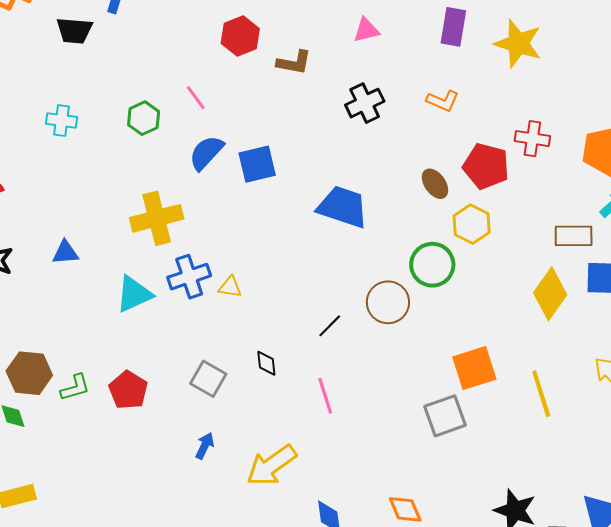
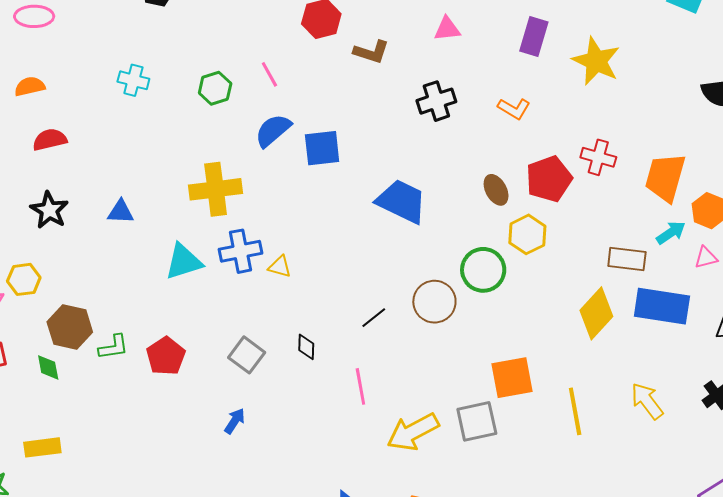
red pentagon: (486, 166) -> (549, 179), turned 30
yellow arrow: (272, 465) -> (413, 432), moved

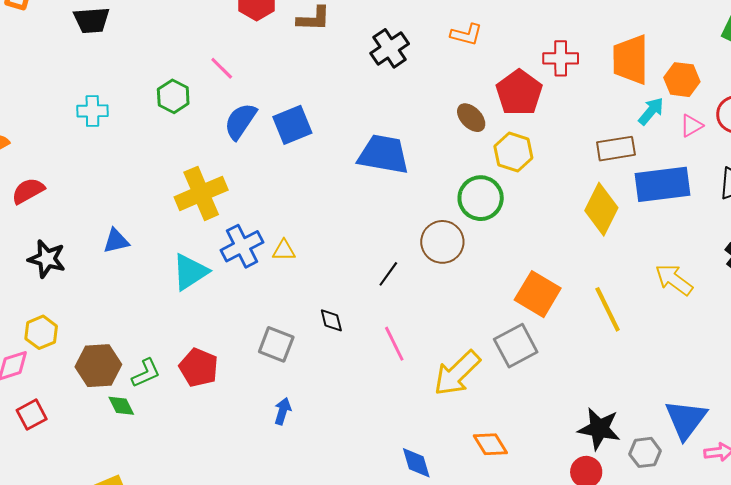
green diamond: (48, 367) -> (121, 406), moved
orange square: (512, 378) -> (538, 294), turned -33

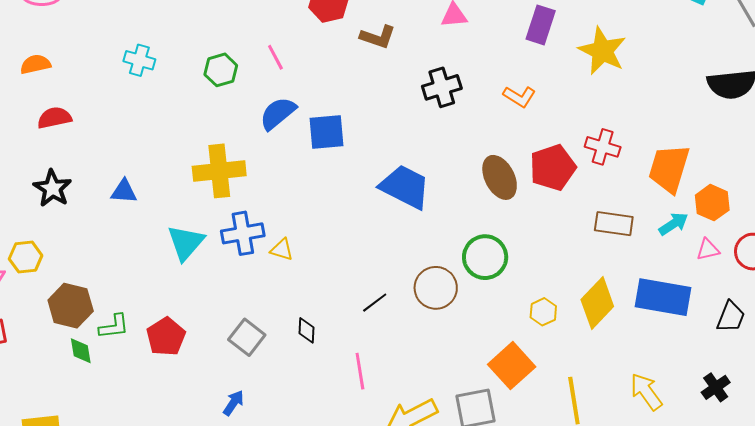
brown ellipse: (471, 118) -> (500, 177), size x1.4
brown rectangle: (616, 149) -> (614, 224), moved
yellow hexagon: (513, 152) -> (543, 312), moved, size x0.7
cyan triangle: (190, 272) -> (186, 243), turned -33

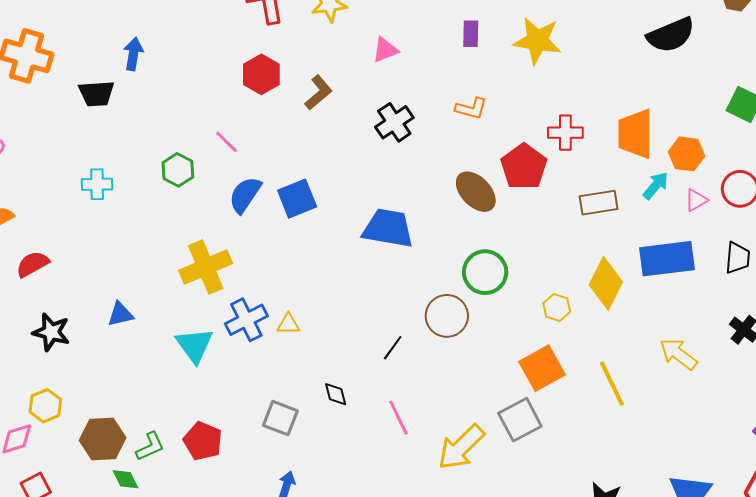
purple rectangle: (541, 25) -> (471, 34), size x0.7
brown L-shape: (378, 37) -> (318, 93), turned -42
orange square: (512, 366) -> (542, 368), turned 30

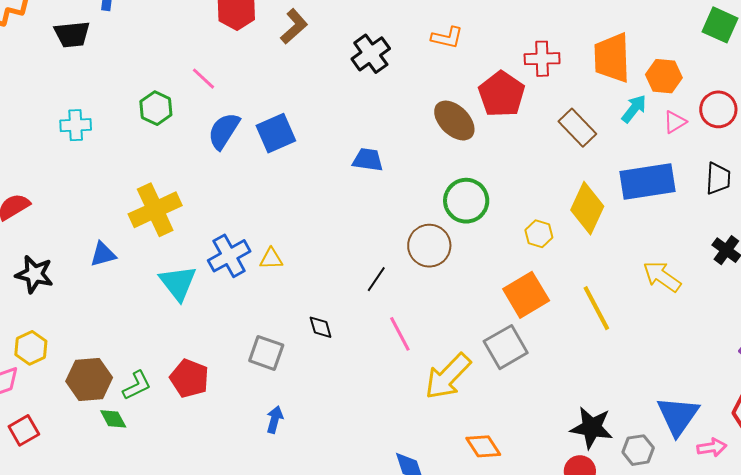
brown rectangle: (599, 203) -> (577, 128), turned 57
blue trapezoid: (388, 228) -> (368, 160), size x0.6
yellow cross: (206, 267) -> (155, 210), moved
pink line: (398, 418) -> (400, 334), moved

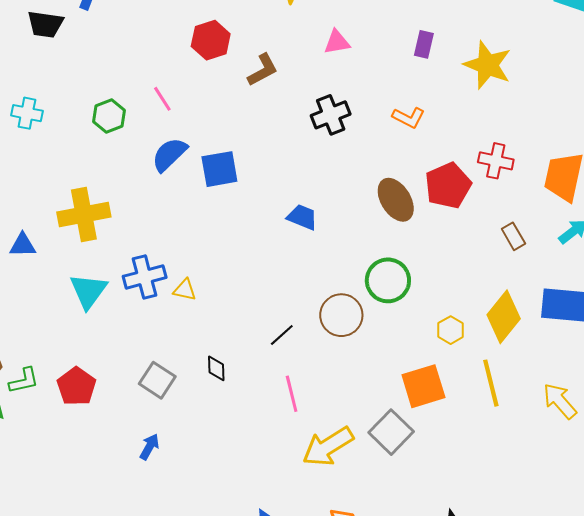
brown rectangle: (577, 128) -> (513, 236), size x0.7
yellow line: (596, 308) -> (491, 383), moved
gray square: (506, 347) -> (391, 432), turned -30

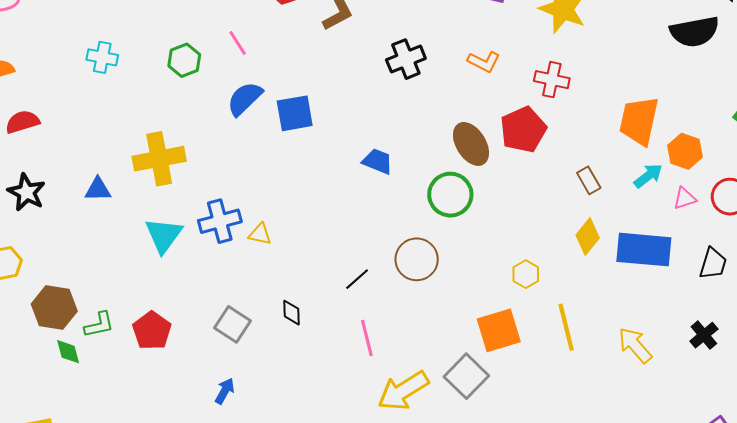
red cross: (496, 161) -> (552, 80), moved
green circle: (388, 280) -> (450, 195), moved
yellow diamond: (504, 317) -> (588, 237), moved, size x0.7

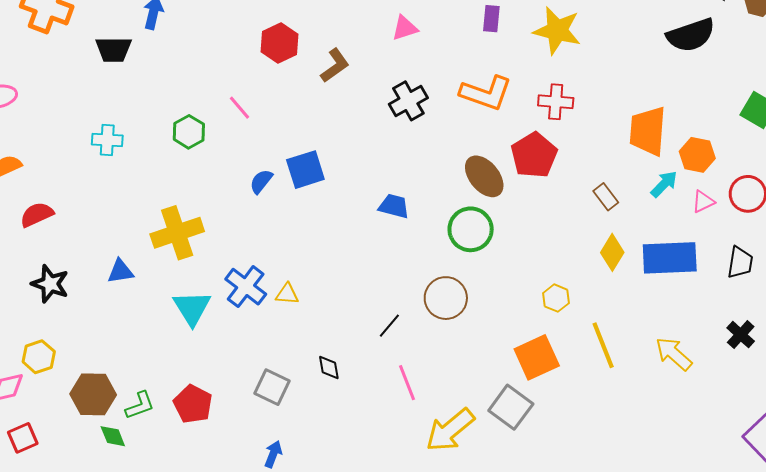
orange L-shape: (484, 62) -> (486, 93), size x1.6
blue semicircle: (245, 99) -> (261, 181), moved, size x0.7
blue cross: (220, 221) -> (246, 287), turned -30

